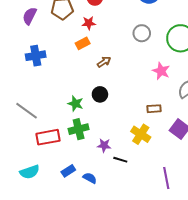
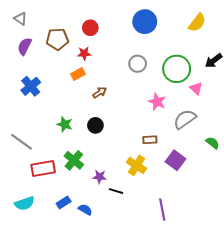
blue cross: (36, 56) -> (31, 86), turned -30
green star: (75, 104) -> (65, 124), moved
green cross: (79, 129) -> (74, 160), turned -36

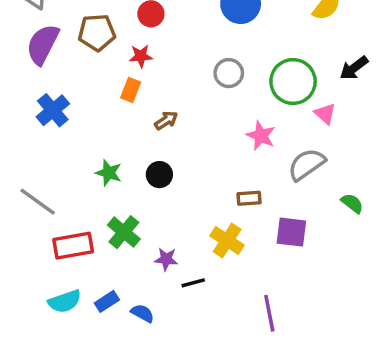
purple semicircle: (25, 46) -> (43, 44), size x1.4
orange rectangle: (78, 74) -> (131, 90), turned -40
purple square: (176, 160) -> (291, 232), turned -30
black line: (116, 191) -> (193, 283), turned -32
cyan semicircle: (25, 203) -> (65, 301), moved

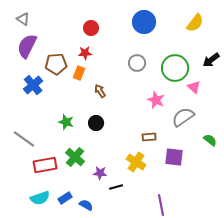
brown pentagon: (97, 32) -> (56, 64), moved
brown arrow: (166, 120) -> (100, 91), turned -88

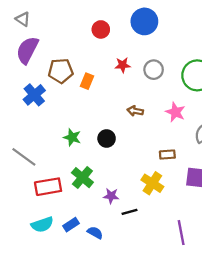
blue circle: (144, 22) -> (144, 21), moved
red star: (85, 53) -> (123, 65), moved
brown arrow: (100, 91) -> (135, 111), moved, turned -48

